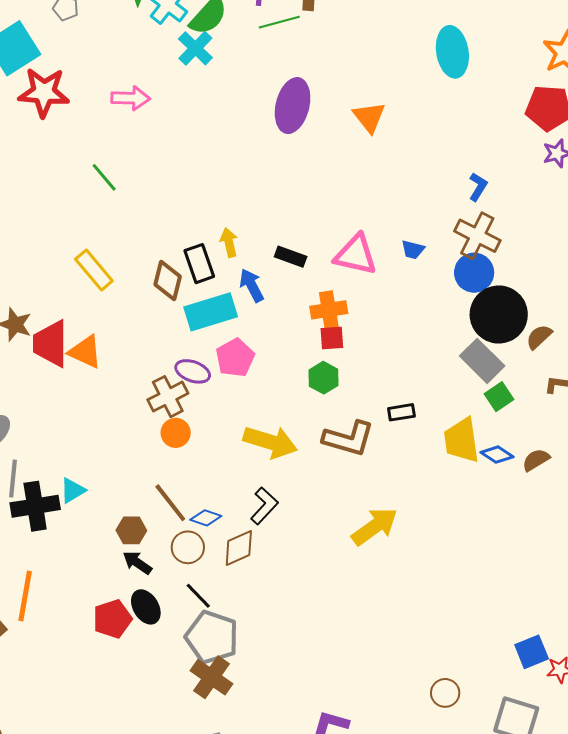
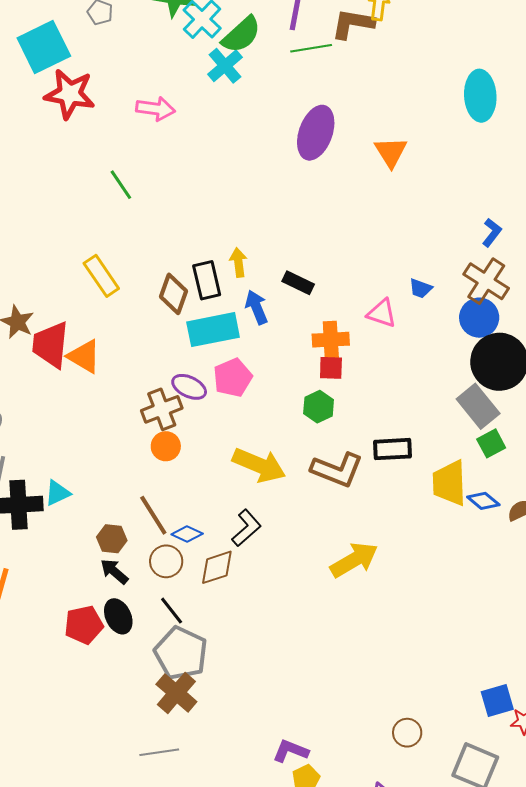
pink triangle: (356, 255) -> (382, 313), moved, size x0.7
black rectangle: (401, 412) -> (393, 449), size x1.4

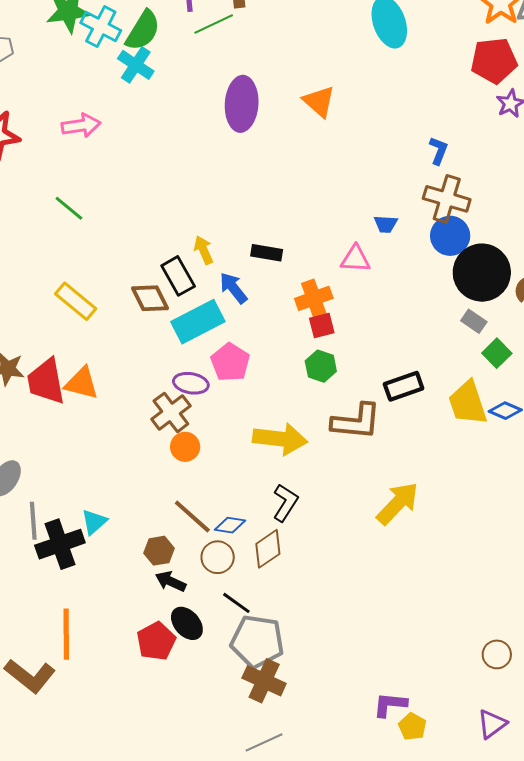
brown diamond: (174, 294) -> (150, 298), turned -30
gray rectangle: (478, 406) -> (474, 321), size x0.6

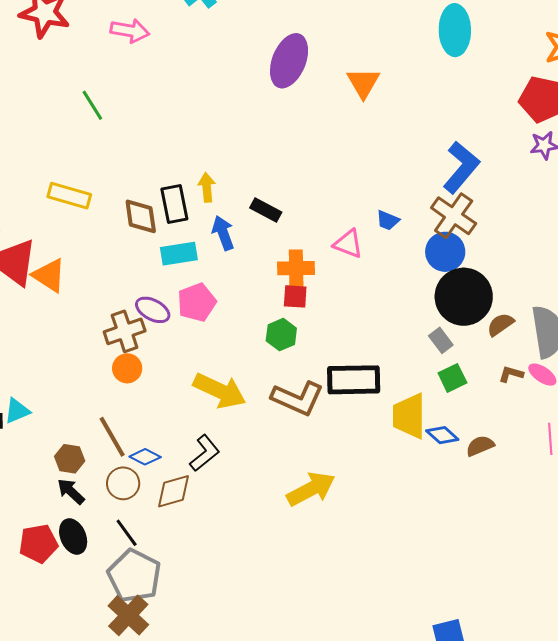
blue L-shape: (439, 151) -> (461, 167), size x1.8
yellow rectangle: (76, 301) -> (69, 196), turned -42
cyan rectangle: (198, 322) -> (179, 254), size x0.7
black rectangle: (404, 386) -> (354, 380), size x1.4

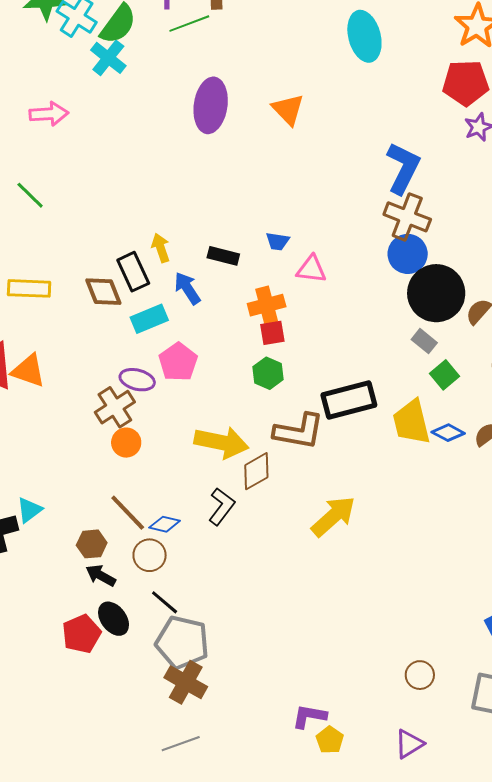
blue trapezoid: (388, 220) -> (278, 241), moved
brown diamond: (173, 491) -> (256, 471), moved

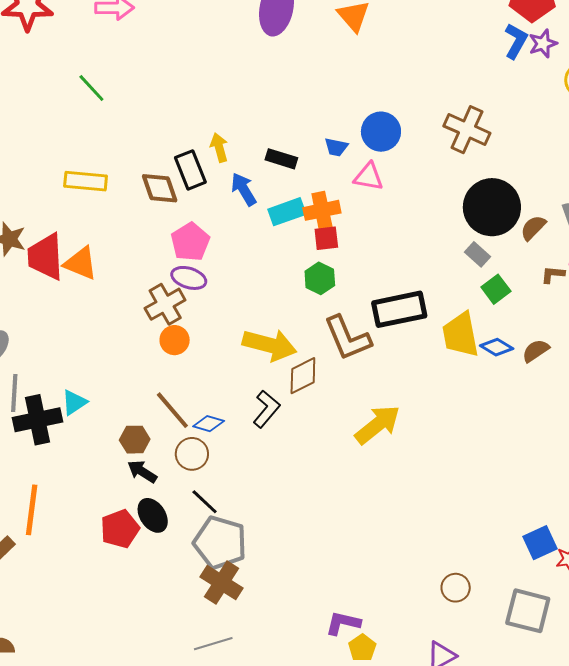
blue L-shape: (403, 168) -> (516, 41), moved, size x0.7
blue circle: (408, 254) -> (381, 132), moved
cyan rectangle: (149, 319) -> (287, 212), moved
pink pentagon: (178, 362) -> (190, 242), moved
brown L-shape: (299, 431) -> (348, 338), turned 54

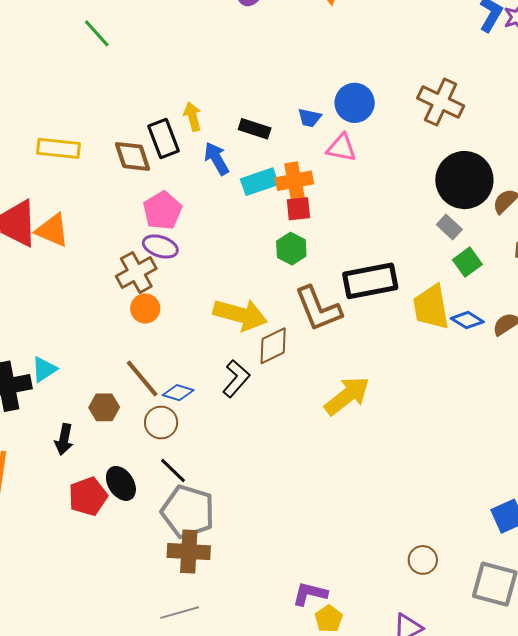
green line: (91, 88) -> (97, 33), moved
black arrow: (142, 472) -> (64, 439), moved, turned -112
brown cross: (221, 583) -> (189, 552), turned -30

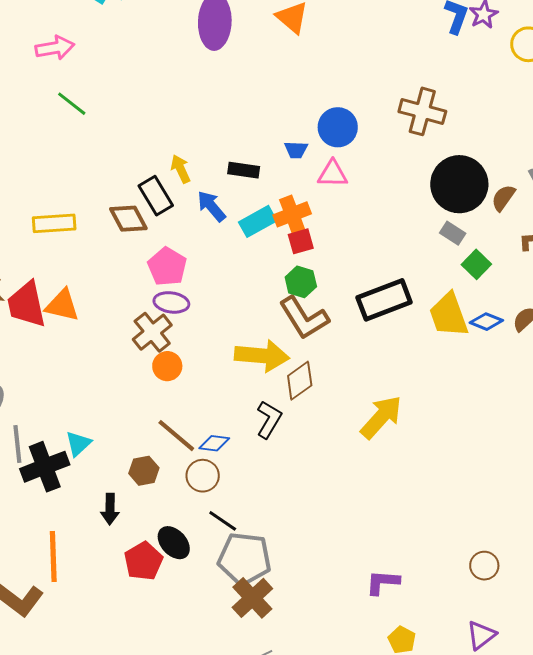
brown L-shape: (318, 309) -> (304, 318), moved
brown cross: (189, 552) -> (252, 598), turned -36
purple L-shape: (310, 594) -> (383, 582), moved

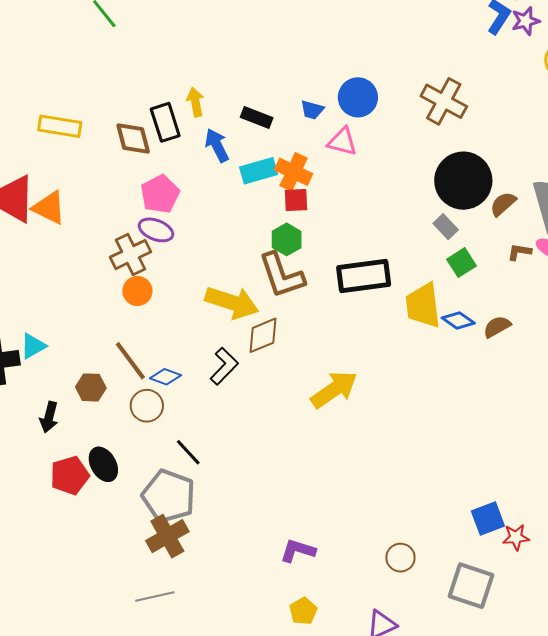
orange cross: (292, 214) -> (294, 172), turned 33
black line: (223, 521) -> (188, 452), moved

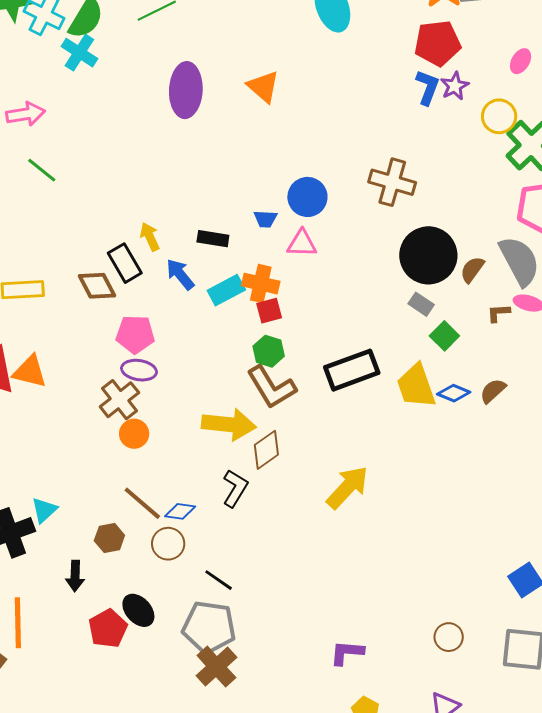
pink pentagon: (160, 194) -> (135, 334), turned -30

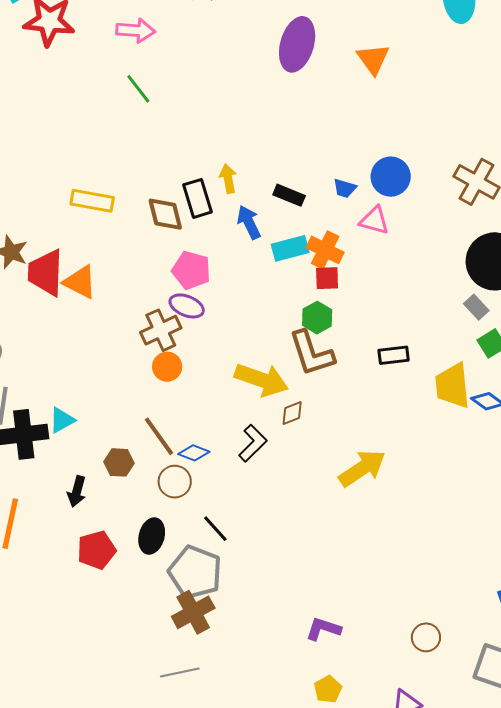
black rectangle: (352, 370) -> (394, 355), size x0.6
brown diamond: (266, 450) -> (292, 413), size x0.7
black ellipse: (138, 610) -> (152, 536), moved, turned 44

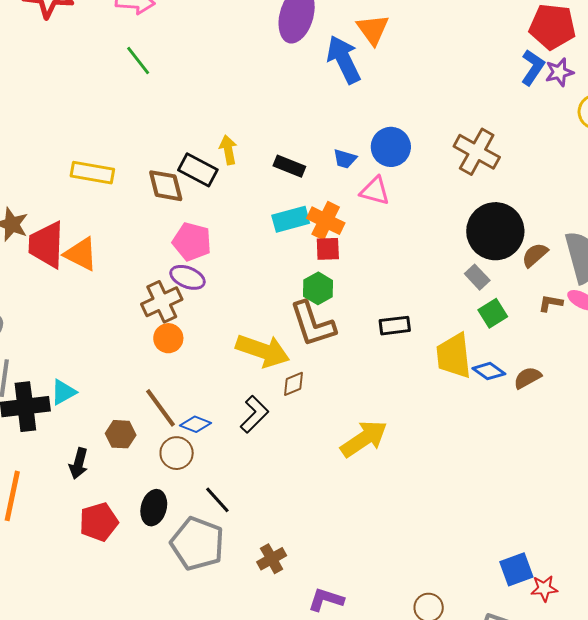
black rectangle: (198, 198) -> (198, 170), turned -45
blue arrow: (249, 222) -> (344, 59), moved, size x1.4
brown cross: (193, 612) -> (272, 559), moved, size x0.7

